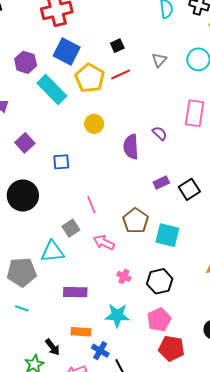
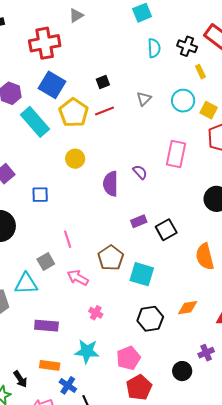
black hexagon: (160, 281) -> (150, 319), moved
red pentagon: (171, 348) -> (139, 387), turned 30

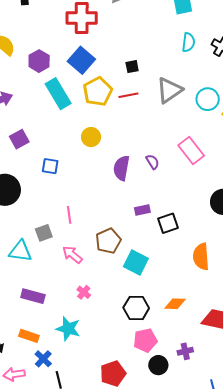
gray triangle: (144, 99) -> (169, 90), size x1.8
pink rectangle: (176, 154) -> (191, 151), turned -60
pink pentagon: (128, 358) -> (145, 340), moved

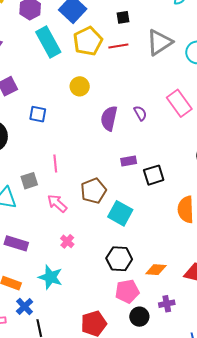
orange diamond: (175, 304) -> (156, 270), moved

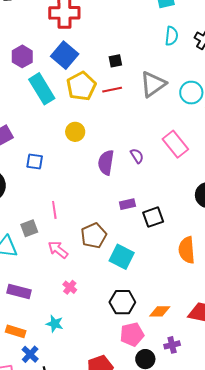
cyan star: (50, 277) -> (55, 324), size x0.7

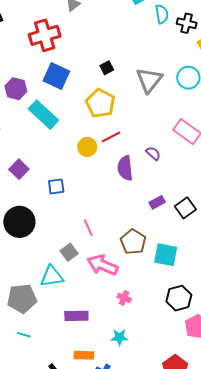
cyan semicircle: (171, 36) -> (162, 14), moved
yellow pentagon: (81, 86) -> (100, 103), moved
red line: (112, 90) -> (111, 137), moved
pink arrow: (58, 250) -> (103, 265), size x1.4

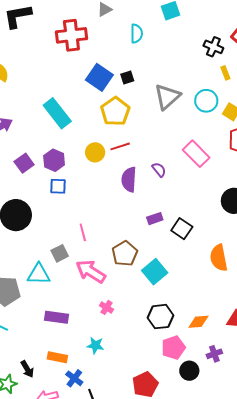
cyan semicircle: (162, 14) -> (136, 34), moved
blue square: (56, 76) -> (99, 77), moved
purple hexagon: (16, 89) -> (54, 160), moved
black square: (185, 208) -> (182, 229), turned -30
cyan square: (166, 255) -> (155, 272), turned 30

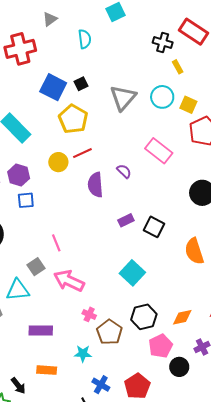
brown pentagon: (125, 253) -> (109, 332), moved
blue cross: (74, 378) -> (101, 385), moved

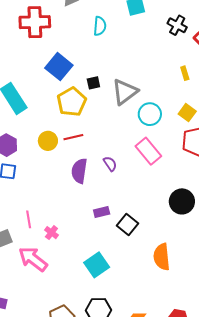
black cross: (163, 43) -> (177, 25), moved
black square: (81, 84) -> (93, 83), moved
cyan circle: (162, 97) -> (150, 114), moved
pink cross: (89, 314) -> (51, 233), moved

